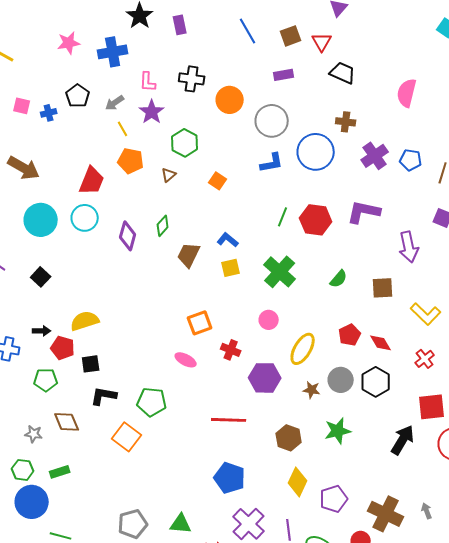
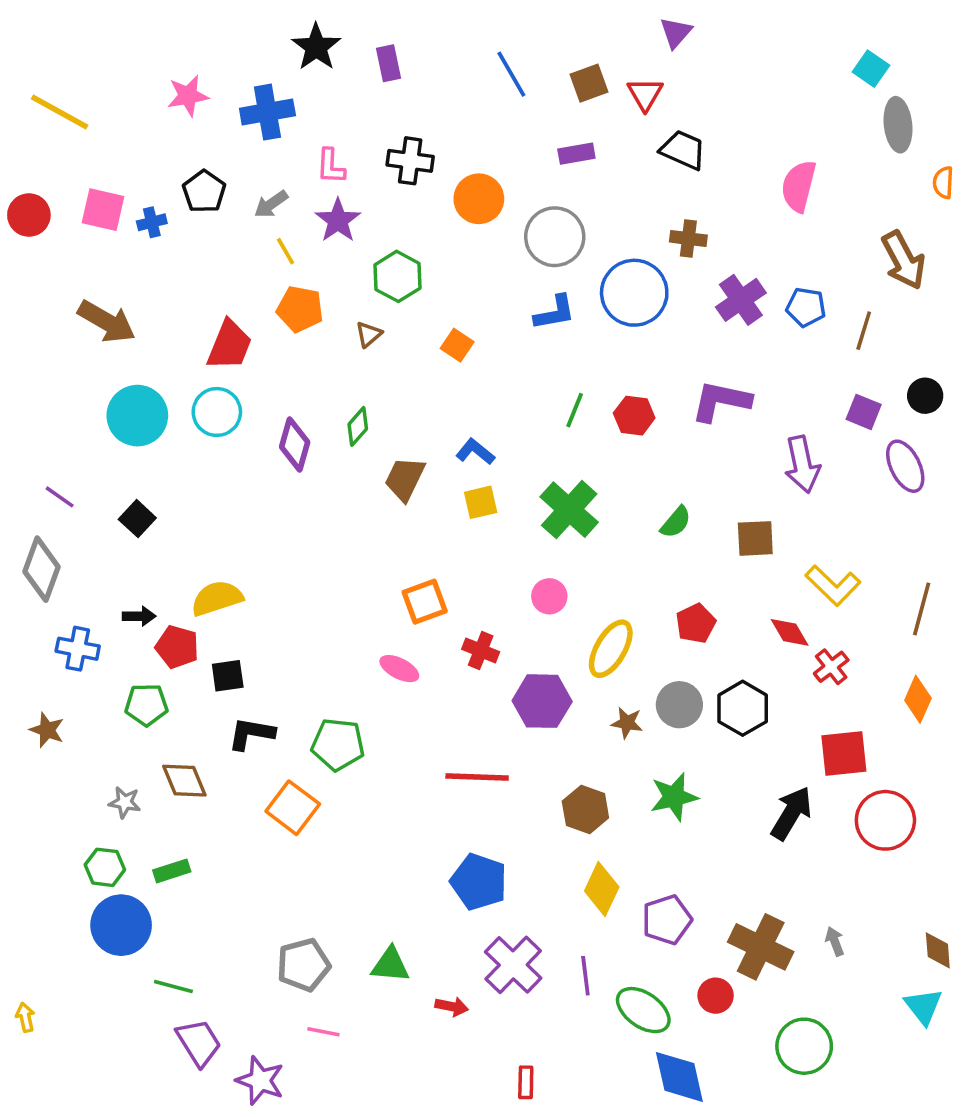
pink square: (22, 106) -> (103, 210), size x1.4
red hexagon: (316, 220) -> (634, 416), size x0.7
red diamond: (381, 343) -> (790, 632), moved

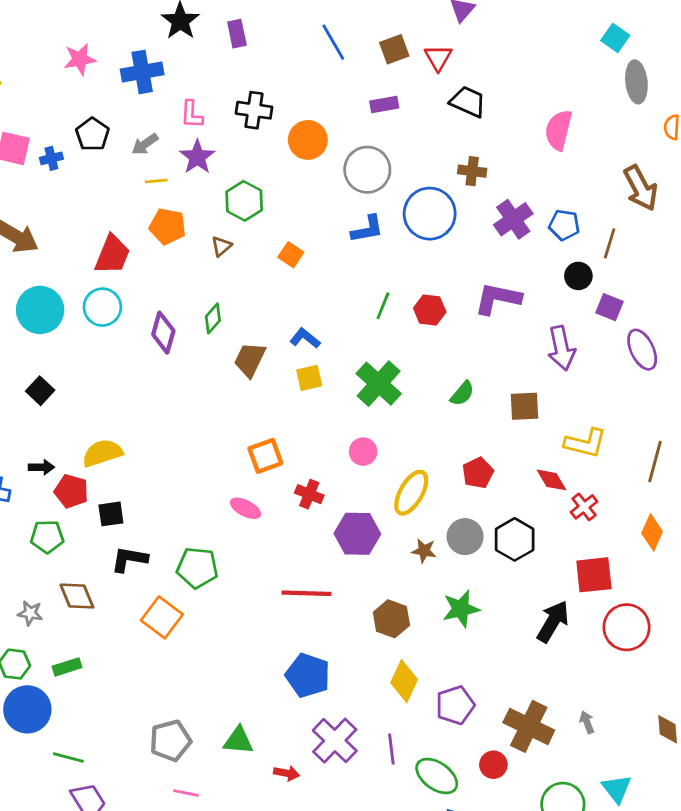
yellow line: (285, 251) -> (156, 181), turned -65
black circle: (925, 396) -> (578, 276), moved
yellow L-shape: (833, 585) -> (585, 443), turned -30
cyan triangle: (923, 1006) -> (617, 789), moved

